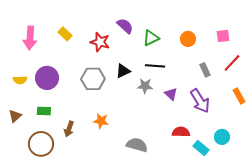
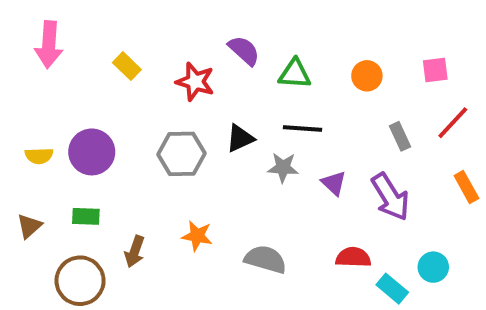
pink arrow: (30, 38) -> (49, 45), moved
green triangle: (151, 38) -> (295, 74), turned 30
gray semicircle: (137, 145) -> (265, 259), moved

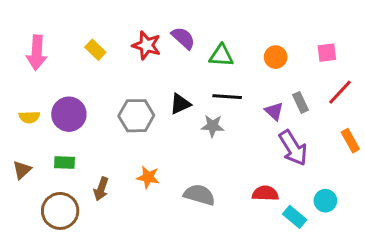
pink arrow: (49, 45) -> (37, 53), moved
red star: (195, 82) -> (147, 45), moved
purple triangle: (334, 183) -> (274, 111), moved

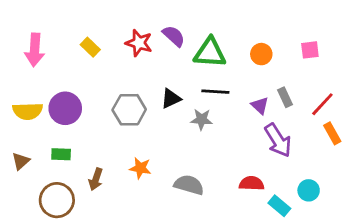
green triangle: (221, 56) -> (210, 53), size x1.4
red line: (340, 92) -> (322, 104), moved
yellow semicircle: (29, 117) -> (28, 111), size x1.5

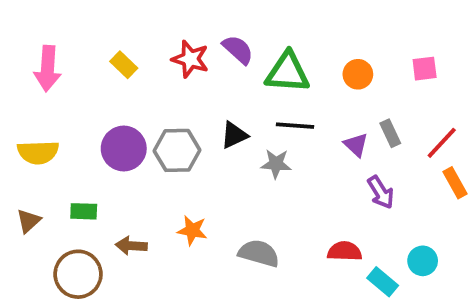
purple circle: (65, 108) -> (124, 149), moved
purple arrow: (278, 140) -> (381, 192), size x0.7
brown arrow: (96, 179) -> (131, 246), turned 75

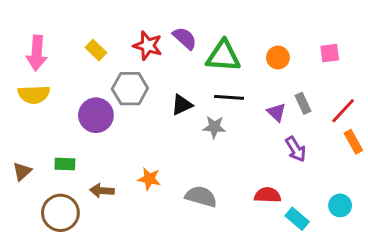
gray hexagon: (177, 150) -> (130, 89), moved
yellow semicircle: (38, 152) -> (34, 94), moved
cyan circle: (423, 261) -> (340, 205), moved

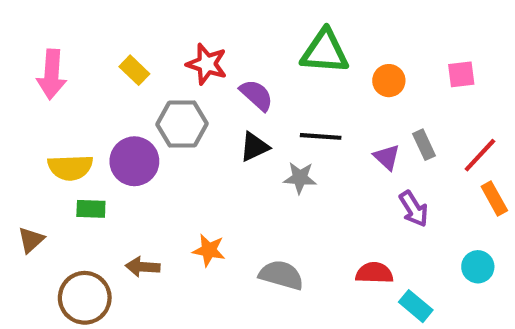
purple semicircle: (185, 38) -> (256, 95), moved
green triangle: (223, 56) -> (325, 52), moved
yellow semicircle: (34, 94) -> (70, 167), moved
green rectangle: (65, 164) -> (91, 209), moved
cyan circle: (340, 205) -> (478, 267), moved

